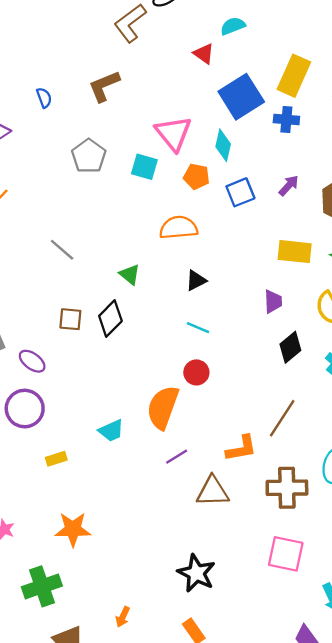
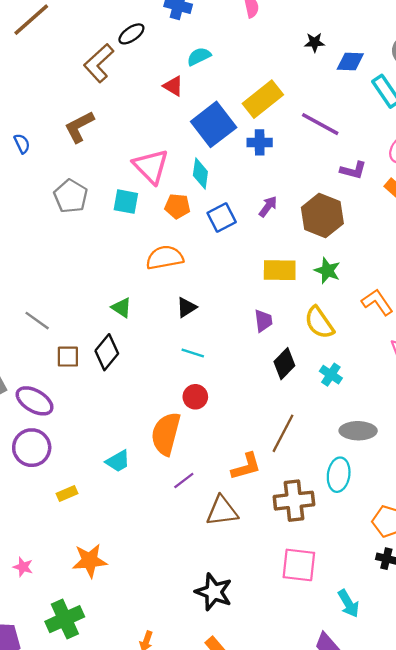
yellow rectangle: (294, 76) -> (263, 99), turned 33
gray line: (62, 250) -> (37, 321), moved
purple ellipse: (32, 361) -> (35, 401), size x1.4

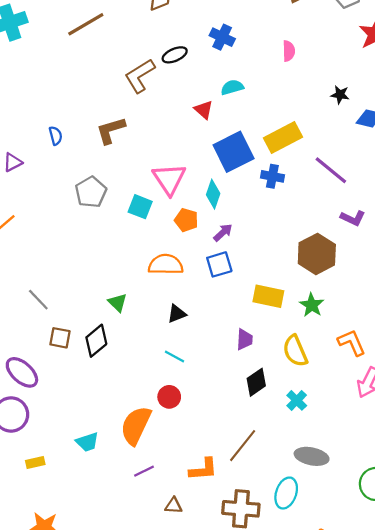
purple arrow: (268, 207) -> (223, 233), moved
blue square: (222, 218) -> (219, 264), moved
brown triangle: (222, 511) -> (174, 506), size x0.6

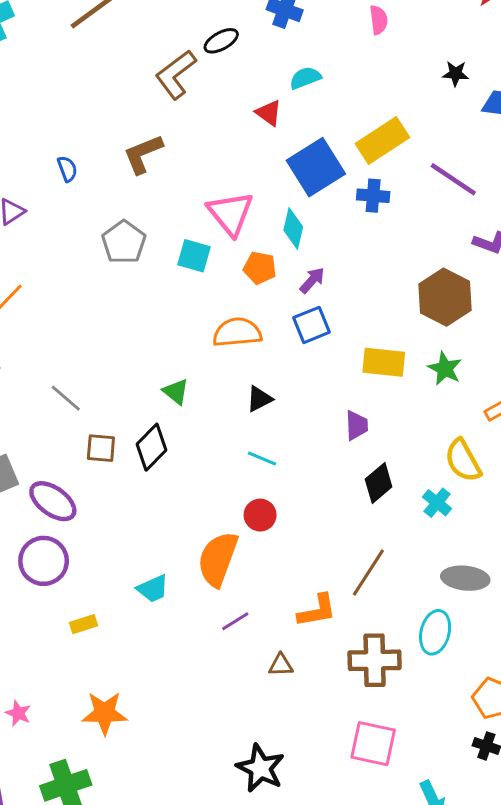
yellow semicircle: (295, 351) -> (463, 461), moved

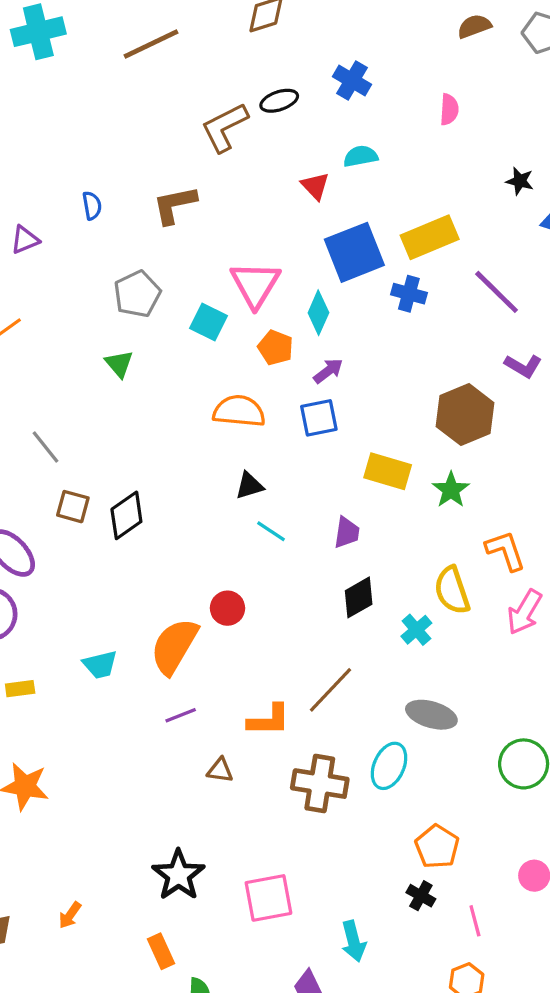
green triangle: (176, 392) -> (119, 364), moved
cyan line: (262, 458) -> (271, 531), moved
pink square: (373, 744) -> (268, 898), moved, turned -33

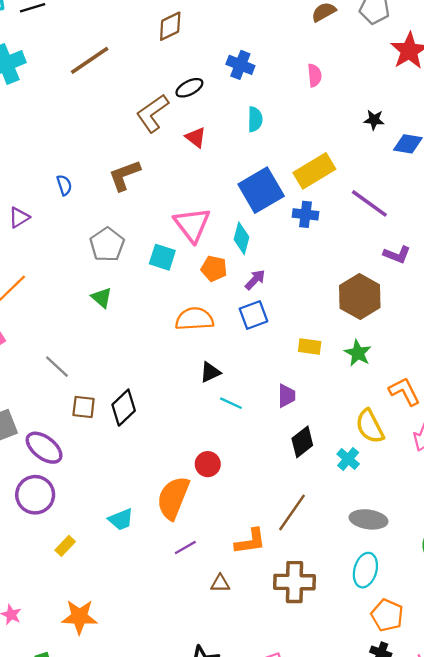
cyan semicircle: (361, 156) -> (255, 119), turned 110
red triangle: (315, 186) -> (196, 137), moved
yellow rectangle: (388, 471) -> (310, 346), size x0.7
yellow rectangle: (20, 689) -> (65, 546), turned -30
cyan ellipse: (389, 766) -> (365, 570), moved

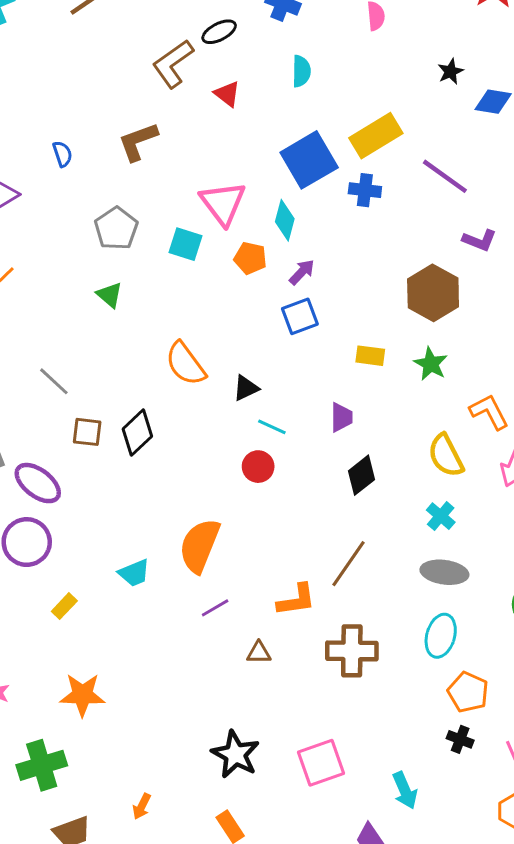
black star: (374, 120) -> (451, 72), turned -30
orange semicircle: (194, 319) -> (185, 364), moved, turned -123
cyan cross: (348, 459) -> (441, 516), moved
red circle: (208, 464) -> (258, 467), moved

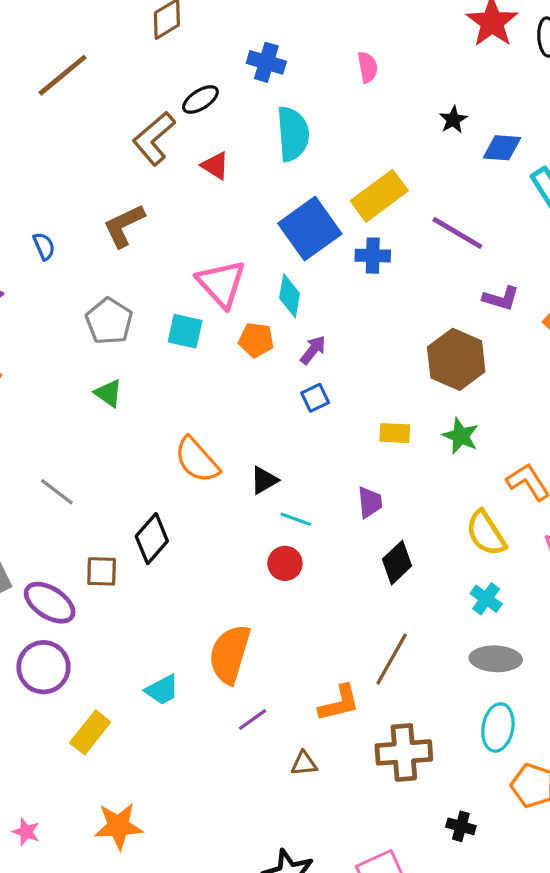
cyan semicircle: (301, 71) -> (293, 134), size x1.6
blue square: (300, 316) -> (315, 398), size x0.7
brown square: (87, 432) -> (102, 571), moved
yellow rectangle: (64, 606) -> (90, 732), size x1.5
black cross: (460, 739) -> (461, 826), moved

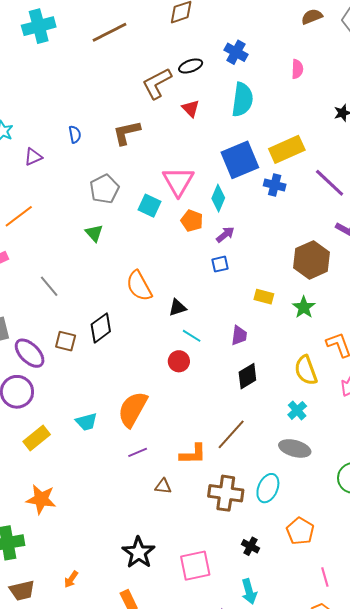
cyan ellipse: (498, 727) -> (268, 488), moved

